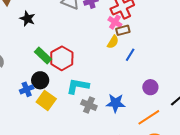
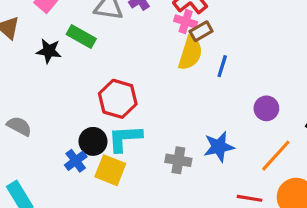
yellow semicircle: (113, 42) -> (190, 53), size x1.5
green rectangle: (43, 55) -> (81, 37), moved
cyan L-shape: (78, 86) -> (125, 138), moved

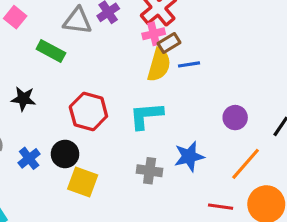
pink cross: (186, 22) -> (154, 34), turned -30
black star: (49, 51) -> (23, 99), moved
blue line: (222, 66) -> (189, 64), moved, turned 65
cyan L-shape: (125, 138) -> (146, 116), moved
blue cross: (76, 161) -> (29, 158), moved

